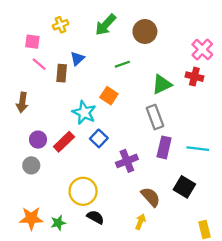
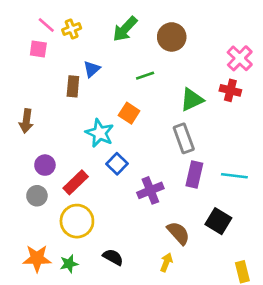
pink line: (39, 64) -> (46, 25), moved
red rectangle: (64, 142) -> (76, 182), moved
yellow circle: (83, 191) -> (77, 221), moved

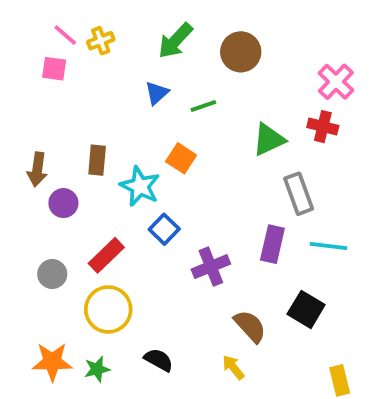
blue triangle: (92, 69) -> (157, 93), moved
brown rectangle: (73, 86) -> (97, 160), moved
gray rectangle: (184, 138) -> (299, 194), moved
purple circle: (45, 165) -> (63, 203), moved
yellow arrow: (166, 262) -> (233, 367), turned -60

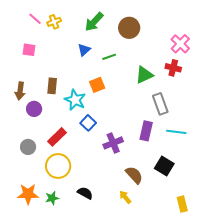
pink square: (54, 69) -> (29, 50), moved
orange square: (181, 158) -> (97, 85), turned 35

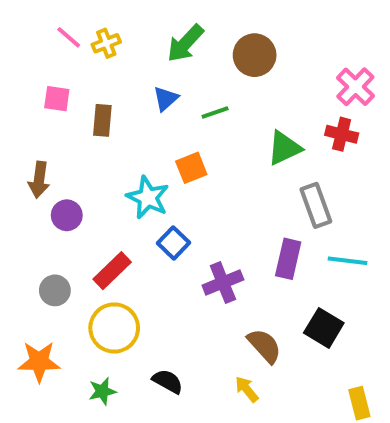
brown rectangle: (52, 86) -> (102, 120), moved
orange star: (28, 194) -> (39, 362), moved

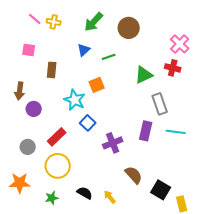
yellow cross: (106, 43) -> (54, 22), turned 32
brown rectangle: (102, 120) -> (52, 70), moved
black square: (324, 328) -> (161, 190), moved
yellow arrow: (247, 389) -> (110, 197), moved

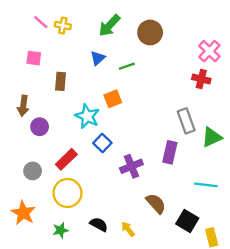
green triangle: (144, 75) -> (212, 137), moved
cyan line: (176, 132) -> (206, 185), moved
orange star: (20, 183) -> (23, 213), turned 30

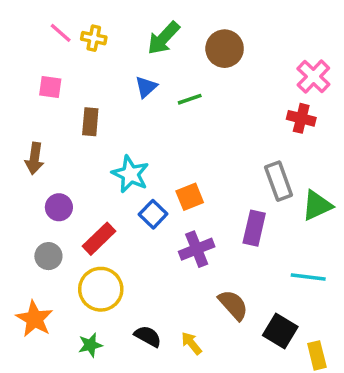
orange square: (113, 99) -> (190, 197), moved
purple circle: (40, 127) -> (59, 207), moved

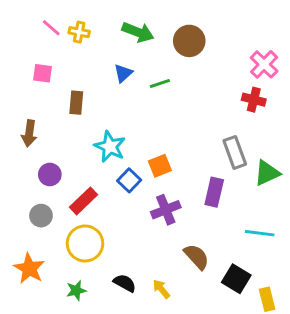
green arrow: (164, 38) -> (138, 32), turned -112

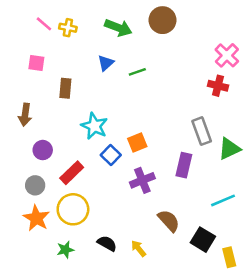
brown circle: (189, 41) -> (163, 20), moved
cyan line: (260, 233) -> (223, 200), turned -30
orange star: (29, 268) -> (36, 218), moved

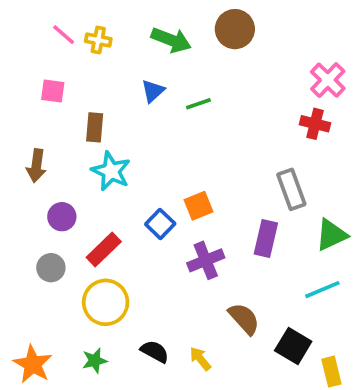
cyan star: (94, 126) -> (111, 171), moved
green triangle: (229, 149) -> (331, 235), moved
orange star: (36, 218) -> (33, 364), moved

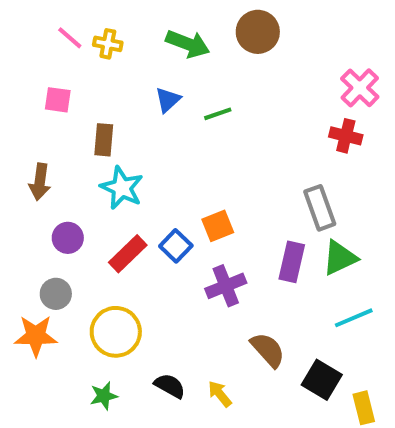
green triangle: (331, 235) -> (340, 258), moved
red rectangle: (104, 249) -> (128, 254), moved
orange star: (33, 364) -> (36, 336), moved, turned -30

